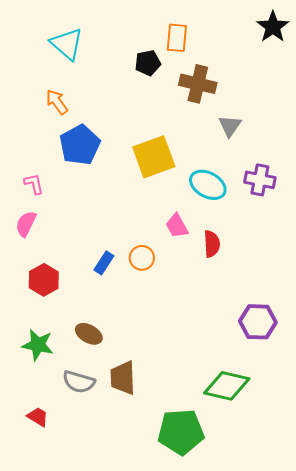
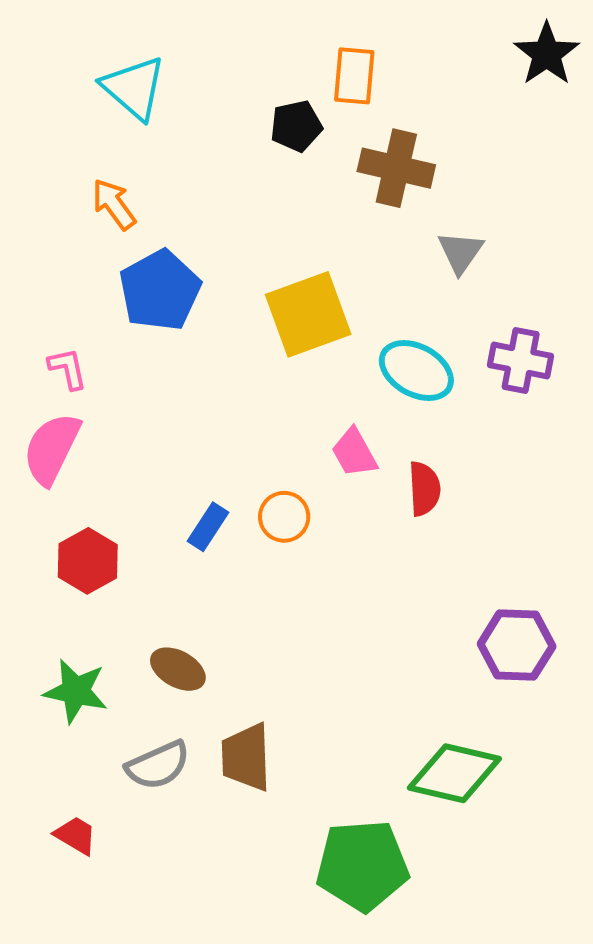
pink semicircle: (26, 224) -> (52, 449), size x1.4
gray semicircle: (79, 382) -> (158, 765), turned -40

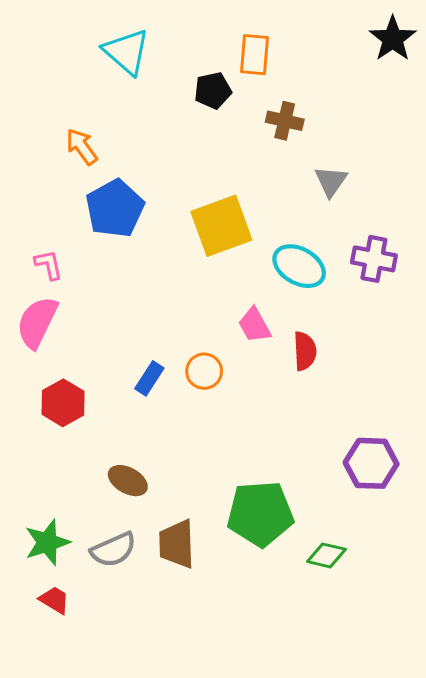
cyan triangle: (134, 88) -> (126, 52), moved
brown cross: (396, 168) -> (285, 121), size x0.7
green star: (76, 691) -> (47, 542), moved, turned -30
green diamond: (454, 773) -> (326, 555), size x0.6
green pentagon: (362, 865) -> (260, 514), moved

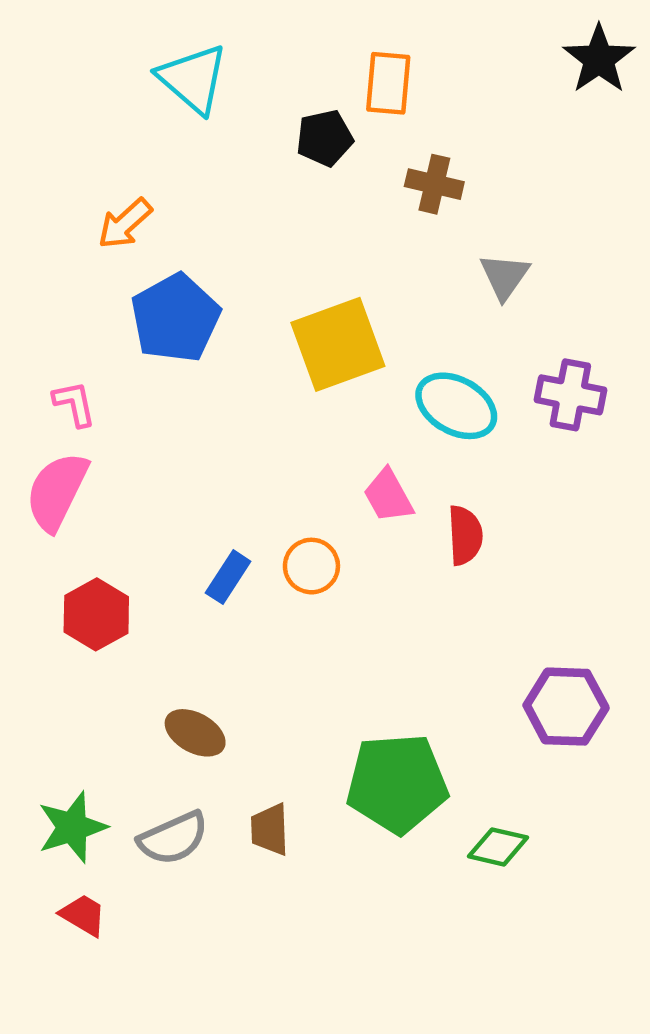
orange arrow: (82, 147) -> (125, 224), turned -96
brown trapezoid: (177, 544) -> (270, 829), size x0.7

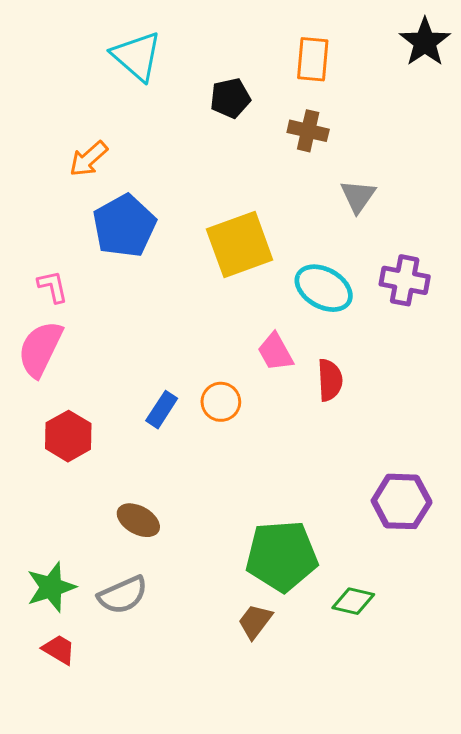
orange rectangle: (388, 83) -> (313, 59), moved
brown trapezoid: (270, 829) -> (255, 621), moved, turned 39

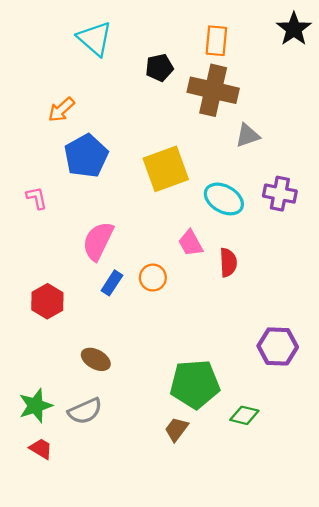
brown cross: (308, 131) -> (213, 90), size x1.8
gray triangle: (358, 196) -> (248, 135), turned 36
pink semicircle: (40, 349) -> (98, 241), moved

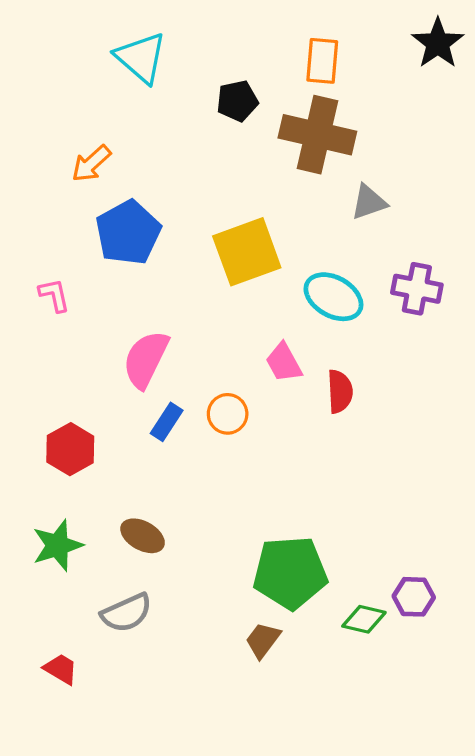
purple hexagon: (278, 346) -> (414, 597), moved, size x0.7
green star: (36, 406) -> (58, 545), moved

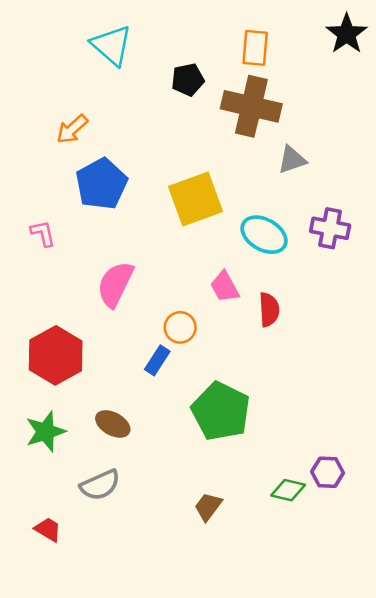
blue rectangle: (167, 422) -> (157, 360), moved
red hexagon: (70, 449) -> (56, 355), size x1.4
green pentagon: (290, 573) -> (221, 411), moved, turned 30

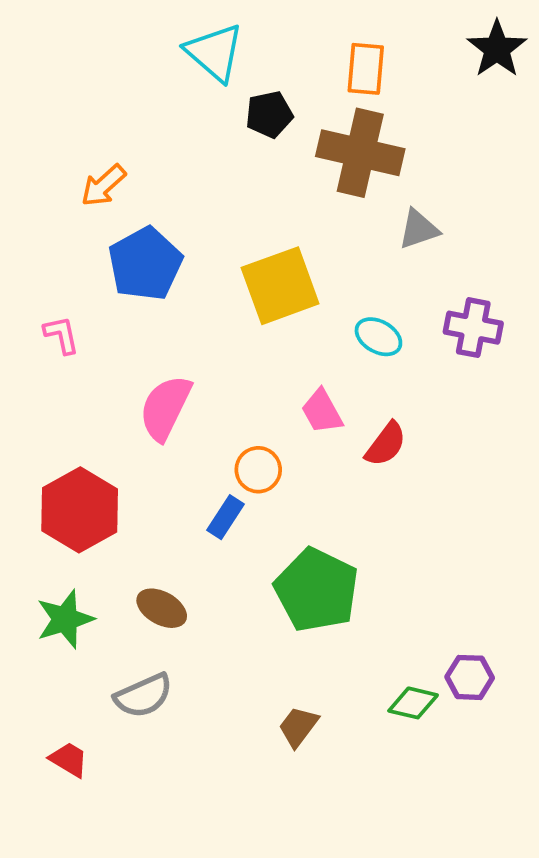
cyan triangle: (112, 45) -> (215, 52), moved
cyan ellipse: (264, 235) -> (378, 337), size x0.7
red semicircle: (269, 310) -> (386, 444), turned 40

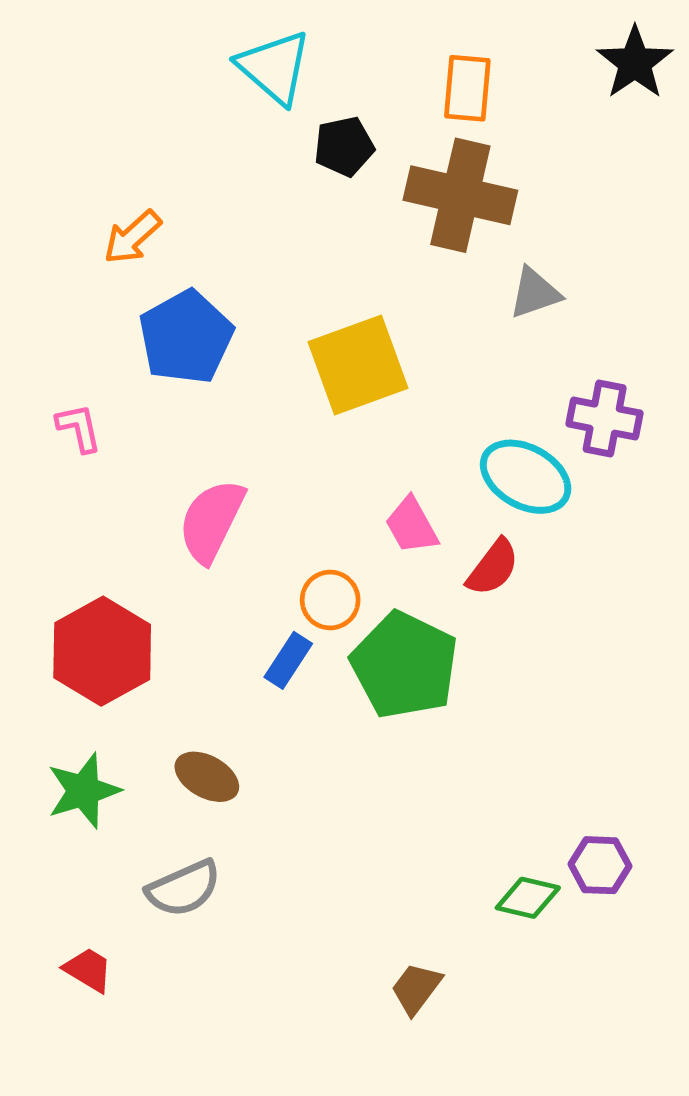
cyan ellipse: (378, 337) -> (526, 477), moved, size x1.5
green pentagon: (317, 590) -> (405, 665), moved
brown trapezoid: (298, 727) -> (416, 988), moved

